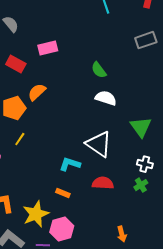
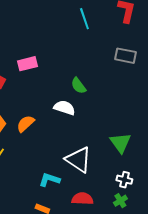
gray rectangle: (146, 40) -> (125, 56), turned 30
orange semicircle: (37, 92) -> (25, 124), moved
white semicircle: (106, 98) -> (64, 108), moved

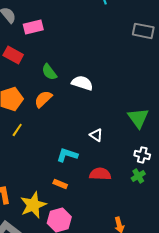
pink rectangle: (27, 64) -> (33, 27), moved
green semicircle: (78, 86) -> (49, 72), moved
white triangle: (78, 160) -> (96, 135), size x0.5

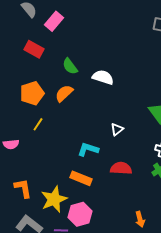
pink rectangle: (33, 27) -> (54, 21), turned -36
white triangle: (96, 135) -> (117, 129), turned 48
orange rectangle: (60, 184) -> (81, 178), size x1.5

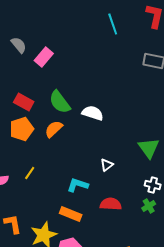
red rectangle: (34, 49) -> (24, 102), moved
green semicircle: (70, 66) -> (60, 102), size x1.4
yellow line: (38, 124) -> (30, 173), moved

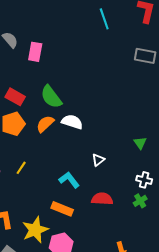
pink rectangle: (44, 57) -> (35, 52), turned -30
white semicircle: (93, 113) -> (72, 122), moved
green triangle: (149, 148) -> (140, 143), size x0.6
cyan L-shape: (78, 185) -> (69, 180), turned 35

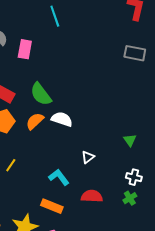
cyan line: (104, 19) -> (55, 16), moved

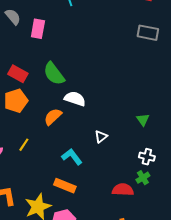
orange semicircle: (35, 121) -> (53, 117), moved
red semicircle: (92, 196) -> (123, 190), moved

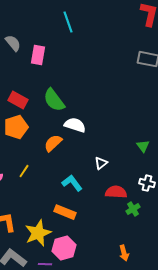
green cross: (143, 178) -> (133, 209), moved
red semicircle: (123, 190) -> (116, 192), moved

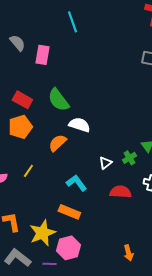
green cross: (133, 209) -> (129, 158), moved

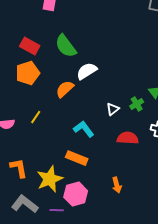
white semicircle: (79, 125) -> (87, 71), turned -50
orange arrow: (128, 253) -> (117, 185), moved

